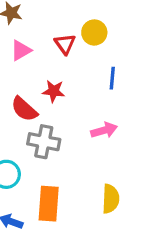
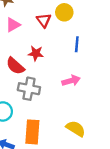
yellow semicircle: (111, 199) -> (76, 129), turned -60

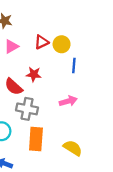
yellow circle: (64, 12) -> (62, 44), moved
red triangle: (44, 20) -> (41, 42), turned 40
orange rectangle: (32, 132) -> (36, 139), moved

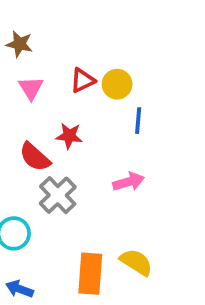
pink triangle: (11, 46) -> (31, 88), turned -32
gray cross: (27, 109) -> (58, 195), turned 35
orange rectangle: (36, 139) -> (90, 274), moved

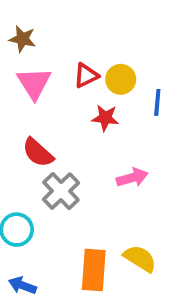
pink triangle: (31, 88) -> (34, 83), size x1.4
blue line: (138, 121) -> (157, 102), moved
red star: (69, 136) -> (105, 118), moved

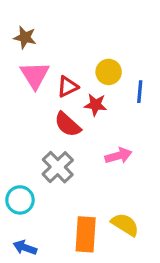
red triangle: (86, 75) -> (68, 87), moved
red semicircle: (38, 153) -> (68, 124), moved

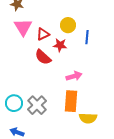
gray cross: (58, 167) -> (37, 105), moved
yellow semicircle: (125, 225) -> (88, 118), moved, turned 150
orange rectangle: (86, 234) -> (71, 101), moved

